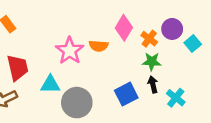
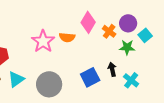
green star: (152, 62) -> (127, 47), moved
cyan triangle: (50, 84) -> (16, 79), moved, turned -36

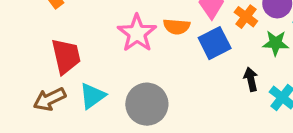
blue square: (90, 77) -> (215, 43), moved

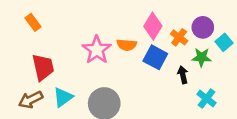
blue square: (215, 43) -> (155, 57), turned -35
black arrow: (251, 79) -> (183, 75), moved

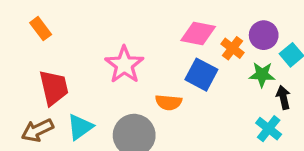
pink diamond: (153, 26) -> (198, 34), turned 70
orange semicircle: (127, 45) -> (169, 102), moved
black arrow: (183, 75) -> (283, 97), moved

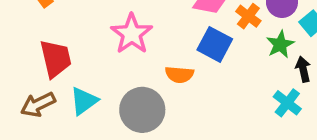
green star: (262, 75) -> (280, 44), turned -30

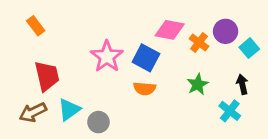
blue square: (215, 44) -> (146, 58), moved
green star: (280, 44) -> (198, 84), moved
gray circle: (142, 110) -> (98, 122), moved, size x0.6

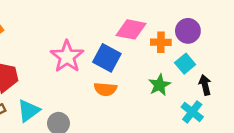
orange cross: (199, 43) -> (161, 42), turned -36
cyan square: (249, 48) -> (185, 64), moved

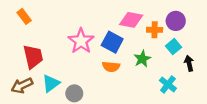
green star: (159, 85) -> (142, 59), moved
cyan cross: (192, 112) -> (168, 84), moved

